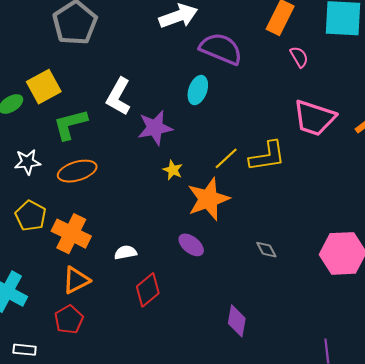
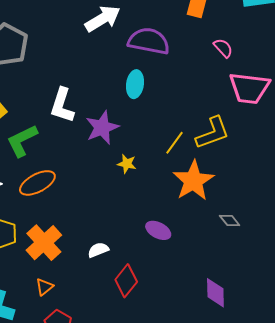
pink semicircle: (299, 57) -> (223, 48), moved
orange star: (208, 199) -> (193, 181), moved
orange cross: (71, 234) -> (44, 243), turned 33
orange triangle: (76, 280) -> (44, 287), moved, size x0.7

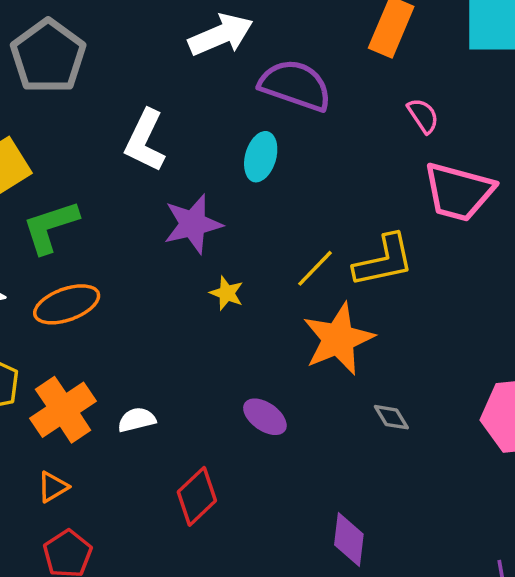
white L-shape: (62, 105) -> (145, 141), moved
white semicircle: (98, 250) -> (137, 420), moved

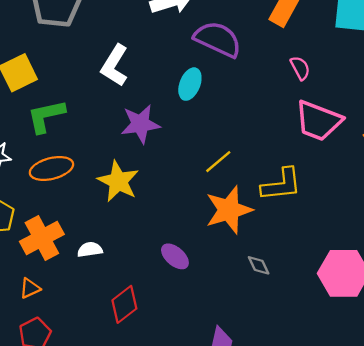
yellow L-shape: (384, 261) -> (281, 185), moved
yellow star: (227, 293) -> (118, 181), moved, size x1.8

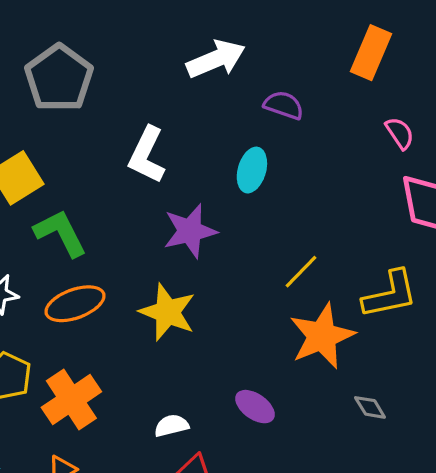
purple semicircle: (218, 39) -> (284, 105), size x0.6
green L-shape: (46, 116) -> (60, 233), turned 81
white semicircle: (90, 250) -> (172, 426), moved

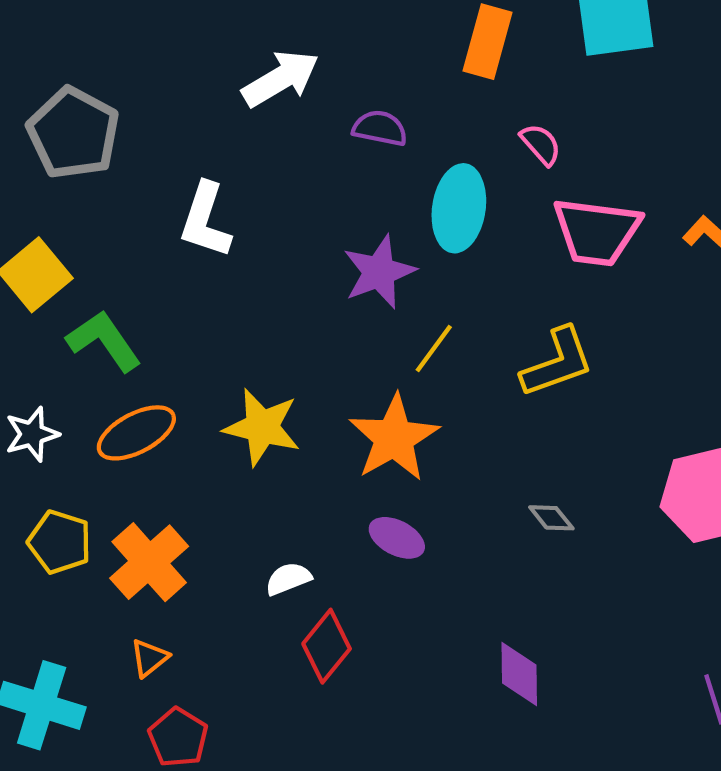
cyan ellipse: (252, 170) -> (459, 208), moved, size x1.4
purple star: (190, 231) -> (379, 272), moved
orange star: (322, 336) -> (394, 438), moved

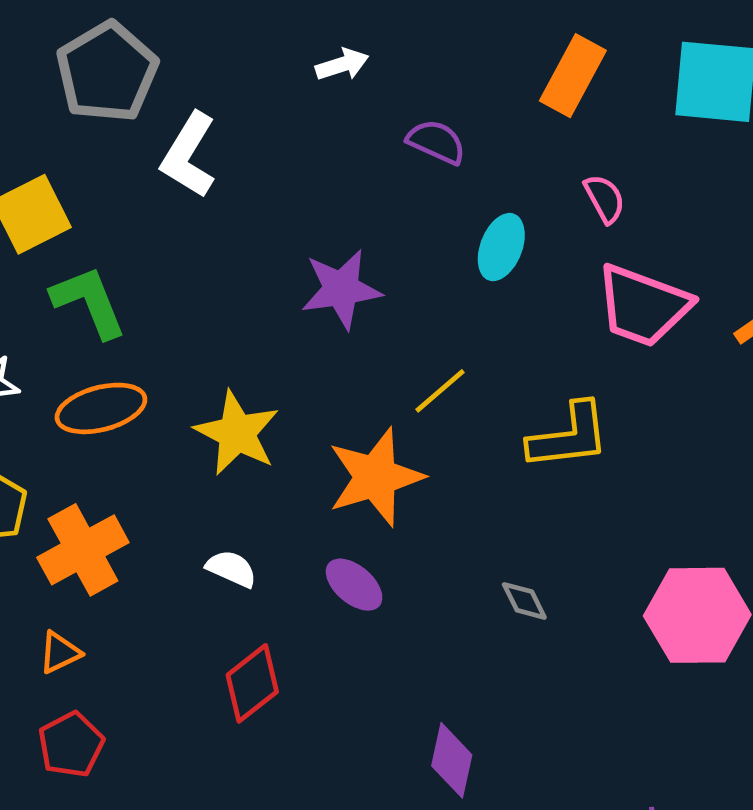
white arrow: (281, 79) -> (342, 65), size x0.6
cyan ellipse: (459, 208) -> (501, 247), size x0.7
white L-shape: (205, 220) -> (189, 155), moved
purple star: (379, 272) -> (341, 289), moved
white semicircle: (288, 579) -> (231, 569), moved, turned 33

